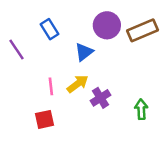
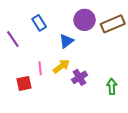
red square: (44, 119) -> (24, 83), moved

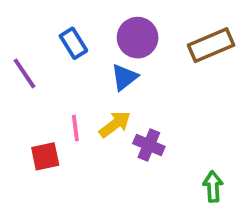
purple circle: (84, 20) -> (138, 38), moved
purple cross: (79, 77) -> (149, 145), turned -35
green arrow: (112, 86) -> (213, 186), moved

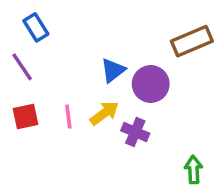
purple circle: (138, 38) -> (151, 84), moved
blue rectangle: (73, 43) -> (36, 27), moved
red square: (45, 156) -> (26, 117), moved

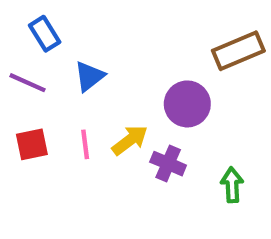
purple line: (22, 67) -> (28, 83), turned -32
blue triangle: (113, 70) -> (89, 76), moved
green arrow: (194, 170) -> (232, 185), moved

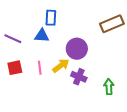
blue rectangle: (45, 34) -> (51, 18), moved, turned 35
blue triangle: (89, 76) -> (42, 36), turned 42
purple circle: (187, 104) -> (77, 49), moved

